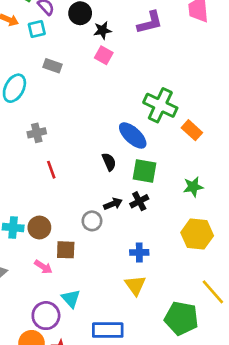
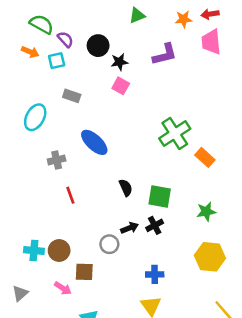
green cross: (160, 105) -> (175, 134), turned 32
blue ellipse: (133, 135) -> (94, 142), moved

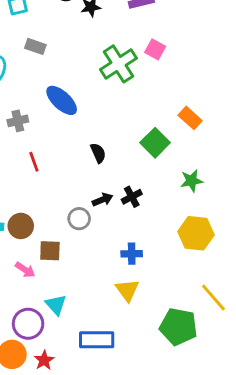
pink square: (121, 86) -> (155, 49), moved
green cross: (175, 134) -> (119, 64), moved
green square: (160, 196) -> (155, 143), moved, turned 35

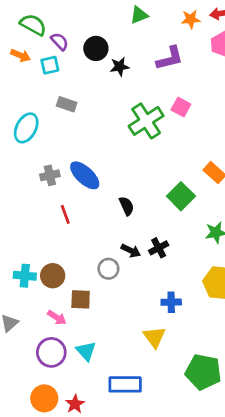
blue ellipse: (62, 100) -> (85, 175), moved
black arrow: (102, 200) -> (131, 251), turned 48
blue cross: (132, 254) -> (171, 302), moved
purple circle: (28, 324) -> (51, 352), moved

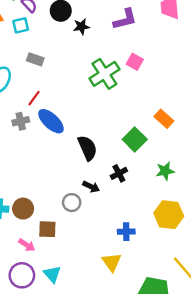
black semicircle: (127, 206) -> (87, 148), size x1.5
red line: (65, 214) -> (34, 98), moved, turned 56
black cross: (159, 248) -> (119, 173), moved

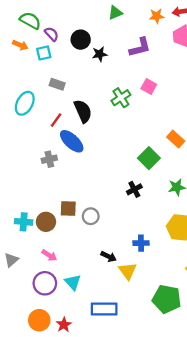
green cross: (104, 74) -> (121, 98), size x0.7
gray cross: (21, 121) -> (49, 159), moved
black semicircle: (87, 148) -> (83, 111), moved
black arrow: (91, 187) -> (109, 256), moved
brown square: (47, 229) -> (68, 208), moved

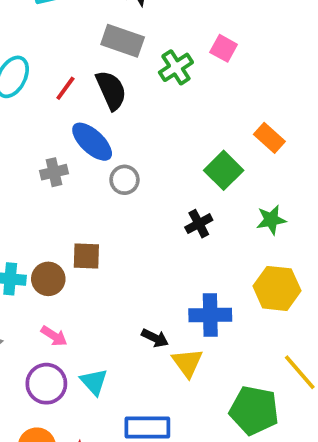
gray rectangle: (57, 84) -> (123, 41), moved, size x1.5
red line: (56, 120) -> (65, 88), moved
gray circle: (91, 216) -> (124, 180), moved
blue cross: (141, 243) -> (210, 315), size x1.5

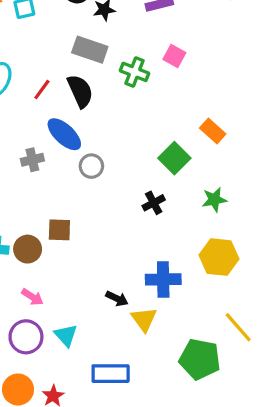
green cross: (176, 67) -> (134, 72), turned -36

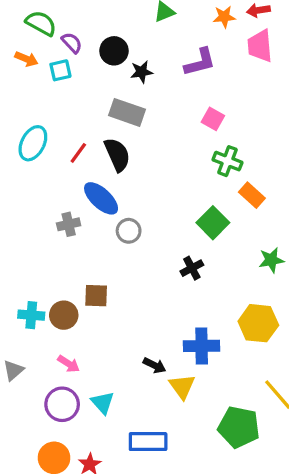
green cross: (134, 72) -> (228, 161), moved
green star: (214, 200) -> (271, 260), moved

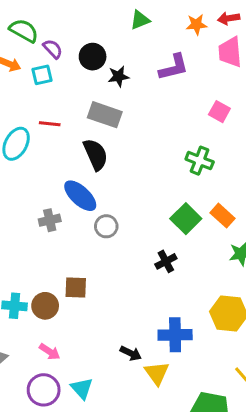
pink square: (213, 119) -> (219, 112), moved
red line: (78, 153) -> (50, 124), moved, turned 60
orange rectangle: (252, 195) -> (222, 216), moved

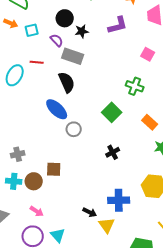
purple semicircle: (53, 49) -> (57, 40), moved
green square: (186, 219) -> (112, 112), moved
gray cross: (50, 220) -> (18, 154), moved

